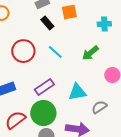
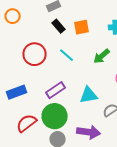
orange square: (69, 12) -> (82, 27), moved

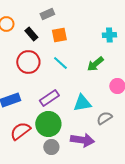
black rectangle: (59, 26) -> (31, 34), moved
orange square: (82, 27) -> (59, 35), moved

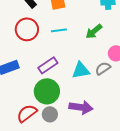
cyan line: (60, 63) -> (59, 30), turned -49
gray semicircle: (104, 118) -> (103, 68), moved
red semicircle: (20, 131) -> (27, 113), moved

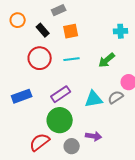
purple arrow: (81, 107) -> (94, 136), size x0.7
gray circle: (50, 114) -> (72, 146), moved

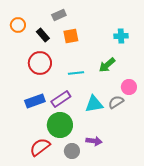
cyan line: (72, 59) -> (76, 73), moved
blue rectangle: (22, 96) -> (35, 101), moved

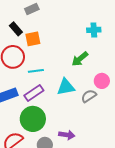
orange square: (71, 36) -> (33, 39), moved
cyan line: (76, 73) -> (36, 71), moved
cyan triangle: (94, 104) -> (66, 87), moved

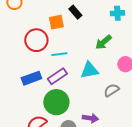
black rectangle: (16, 29) -> (75, 12), moved
gray semicircle: (89, 96) -> (111, 90), moved

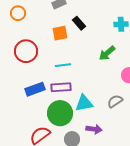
red circle: (36, 40) -> (26, 51), moved
cyan triangle: (89, 70) -> (84, 103), moved
purple rectangle: (57, 76) -> (61, 87), turned 30

